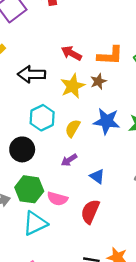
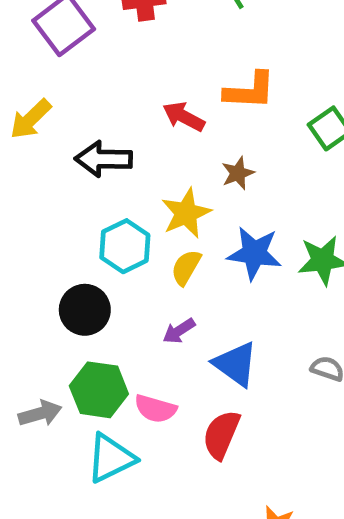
orange L-shape: (110, 56) -> (250, 91), moved
yellow star: (73, 86) -> (186, 213), moved
blue triangle: (97, 176) -> (236, 364), size x1.5

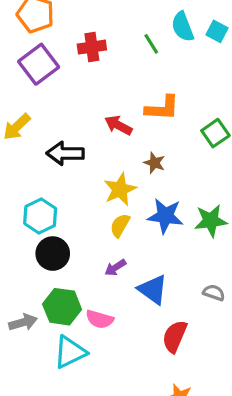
brown star: (238, 173) -> (154, 163), turned -30
cyan hexagon: (125, 246) -> (40, 216), moved
red semicircle: (221, 435) -> (175, 336), moved

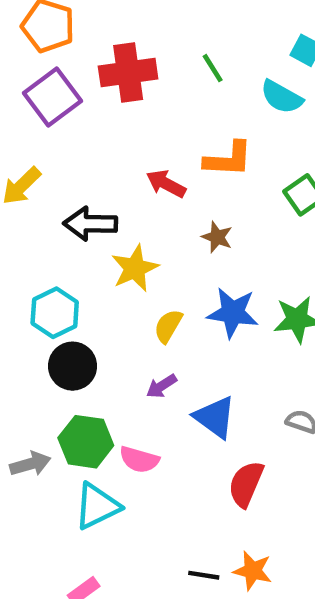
cyan semicircle: (183, 27) -> (282, 97), moved, turned -40
red cross: (92, 47) -> (128, 73), size x1.4
yellow star: (120, 189) -> (135, 268), moved

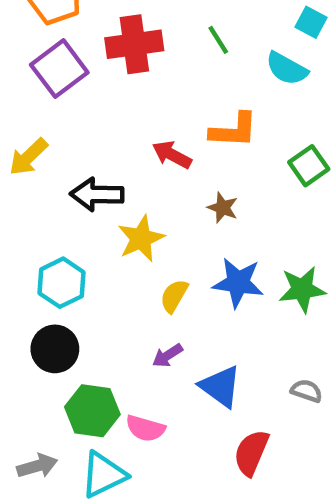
black circle: (73, 366) -> (55, 349), moved
gray arrow: (30, 464) -> (37, 466), moved

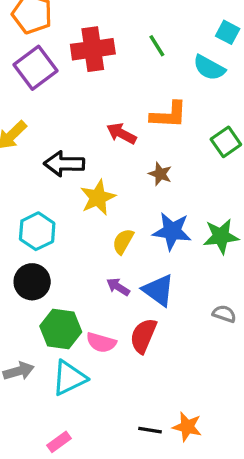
purple arrow: (167, 356) -> (118, 287), turned 65
blue triangle: (220, 386) -> (159, 290), moved
red semicircle: (251, 453) -> (143, 336), moved

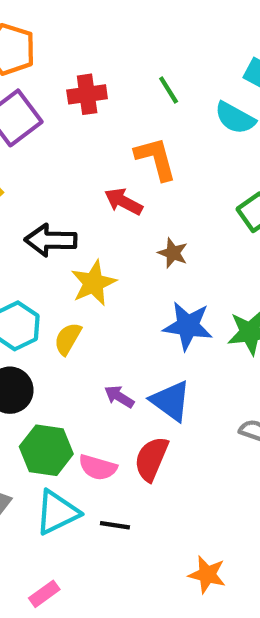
red cross: (93, 49) -> (87, 94), size x0.7
orange L-shape: (169, 115) -> (156, 159), moved, turned -108
yellow semicircle: (123, 241) -> (68, 339), moved
black line: (150, 430) -> (115, 525), moved

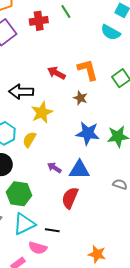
green line: (169, 90) -> (66, 11), moved
orange L-shape: (156, 159) -> (88, 70), moved
blue triangle: (171, 401) -> (79, 170), turned -35
pink semicircle: (98, 467) -> (38, 248), moved

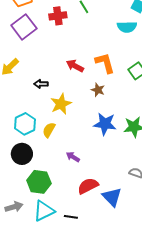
cyan semicircle: (111, 32) -> (127, 27), turned -30
black arrow: (21, 92) -> (41, 84), size x0.6
blue triangle: (79, 170) -> (112, 197), moved, turned 45
red semicircle: (70, 198) -> (88, 186), turned 40

